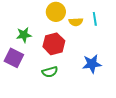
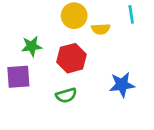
cyan line: (95, 19) -> (131, 14), moved
purple square: (14, 58) -> (18, 77), turned -30

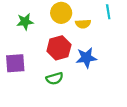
green star: (32, 46) -> (25, 22), moved
blue star: (122, 85) -> (86, 58), moved

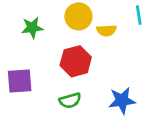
blue star: (86, 58) -> (122, 101), moved

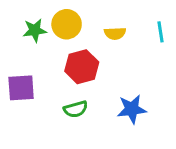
cyan line: (139, 15) -> (161, 32), moved
yellow circle: (78, 16) -> (67, 24), moved

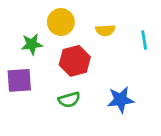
green star: (35, 30) -> (32, 44), moved
cyan line: (161, 32) -> (144, 40), moved

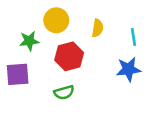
yellow semicircle: (105, 30) -> (97, 28), turned -78
blue star: (121, 100) -> (128, 69), moved

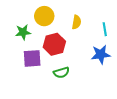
purple square: (18, 74) -> (32, 58), moved
green semicircle: (64, 92) -> (61, 73), moved

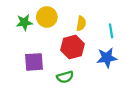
green star: (23, 32) -> (24, 22), moved
red hexagon: (54, 44) -> (73, 47), moved

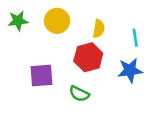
green star: (24, 22) -> (18, 21), moved
green semicircle: (65, 77) -> (79, 94), turned 42

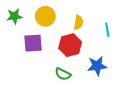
blue star: (130, 70) -> (97, 66), moved
purple square: (41, 76) -> (33, 43), moved

